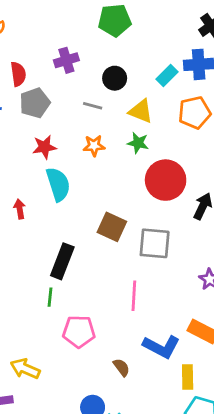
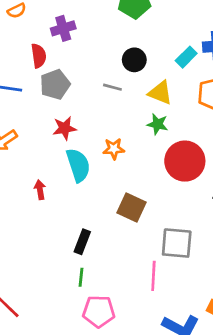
purple cross: (66, 60) -> (63, 28), moved
orange star: (94, 146) -> (114, 149), moved
gray square: (155, 243) -> (177, 243), moved
black rectangle: (62, 261) -> (82, 242), size x0.7
green line: (50, 297) -> (81, 277), moved

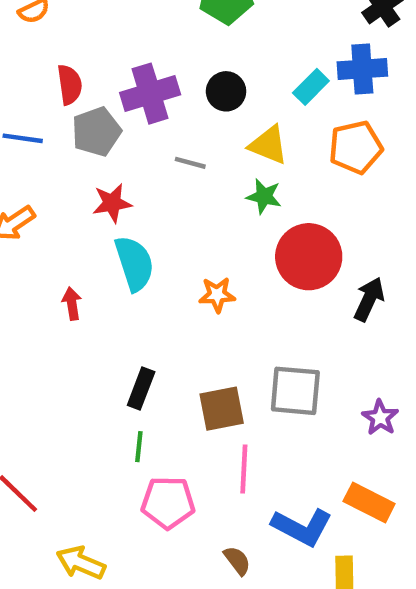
purple cross: (63, 28) -> (150, 94), moved, size x1.4
gray line: (112, 87) -> (190, 163), moved
orange star: (114, 149) -> (217, 295), moved
brown square: (132, 208) -> (222, 409), moved, turned -36
pink line: (153, 276) -> (244, 469), moved

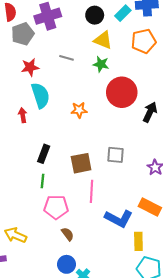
black circle: (226, 91) -> (95, 15), moved
gray line: (190, 163) -> (67, 58), moved
red arrow: (72, 304) -> (23, 115), moved
gray square: (295, 391) -> (116, 155), size x0.7
brown semicircle: (237, 561) -> (68, 234), moved

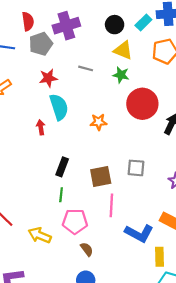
yellow arrow: (15, 235) -> (40, 235), moved

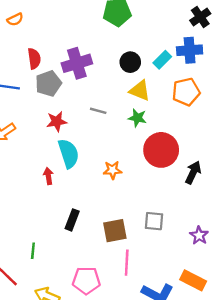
green line: (61, 195) -> (33, 251), moved

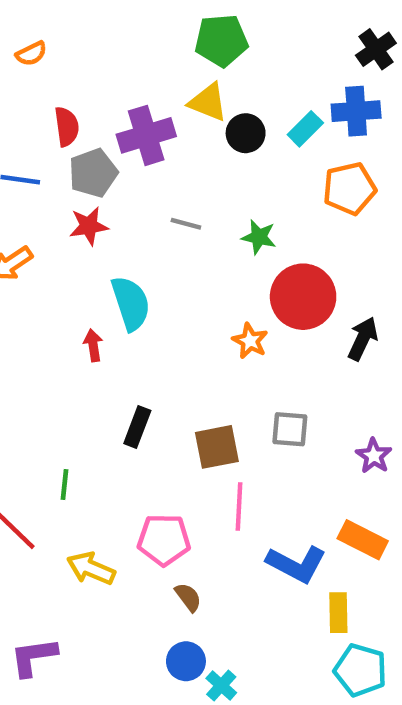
yellow triangle: (140, 91) -> (208, 102), moved
red star: (57, 121) -> (89, 226), moved
orange star: (112, 170) -> (250, 341), moved, turned 30

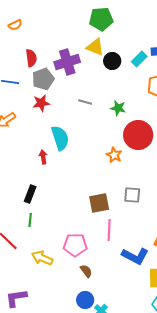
black rectangle: (137, 427) -> (30, 194), moved

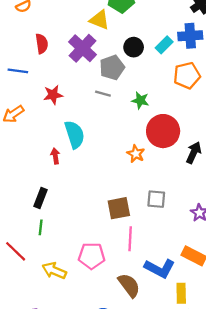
yellow triangle: (95, 47) -> (100, 20), moved
purple cross: (67, 62) -> (83, 48), turned -30
gray pentagon: (43, 79) -> (112, 68), moved
brown semicircle: (86, 271) -> (129, 285), moved, size x1.6

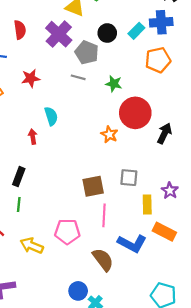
gray pentagon: (112, 68) -> (87, 52), turned -30
cyan semicircle: (75, 134) -> (51, 116), size x0.7
yellow rectangle: (181, 293) -> (147, 205), moved

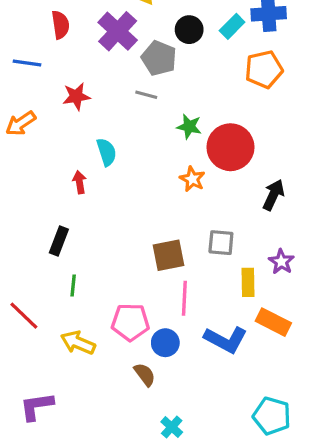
green star: (114, 84) -> (189, 127), moved
black arrow: (164, 133) -> (273, 195), moved
green line: (19, 205) -> (73, 286), moved
brown semicircle: (103, 260) -> (145, 375), moved, size x0.7
blue circle: (78, 291) -> (165, 343), moved

